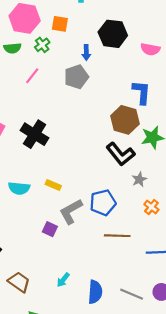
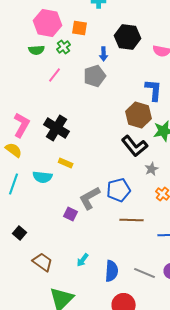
yellow rectangle: (53, 185) -> (66, 163), moved

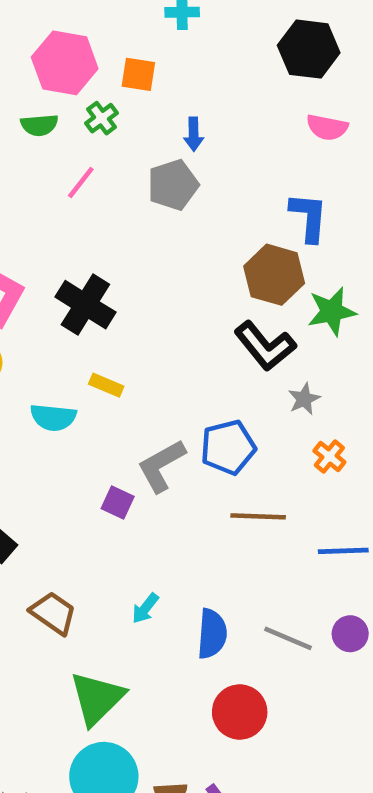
black hexagon: (128, 37) -> (309, 49), moved

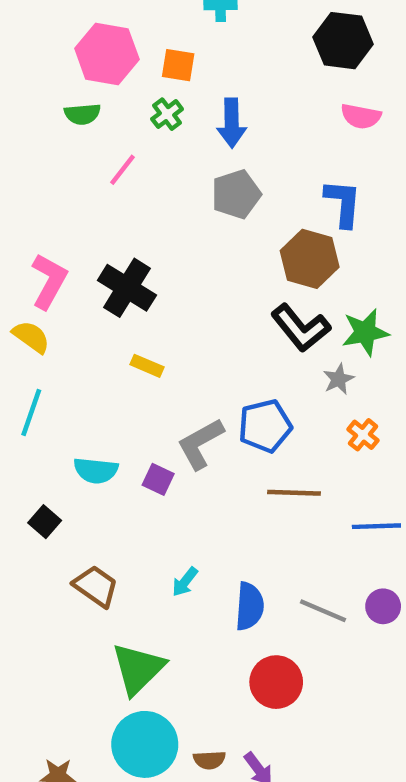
green cross: (102, 118) -> (167, 114), moved
blue arrow: (194, 134) -> (232, 123), size x1.5
gray pentagon: (173, 185) -> (236, 194), moved
green star: (332, 311) -> (365, 332), moved
cyan semicircle: (53, 417) -> (96, 470), moved

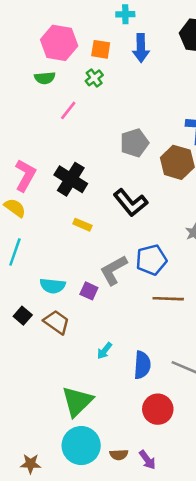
blue arrow: (232, 123) -> (141, 48), moved
gray pentagon: (236, 194) -> (134, 143), moved
black L-shape: (301, 328) -> (131, 203), moved
brown trapezoid: (96, 586) -> (56, 322), moved

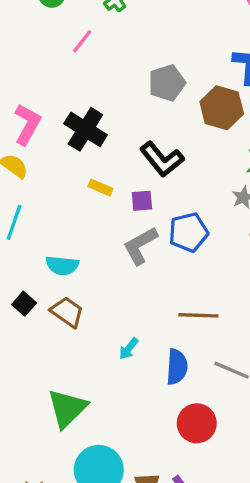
purple square: (89, 291) -> (142, 201), moved, turned -30
brown line: (168, 299) -> (198, 315), moved
green triangle: (77, 401) -> (67, 408), moved

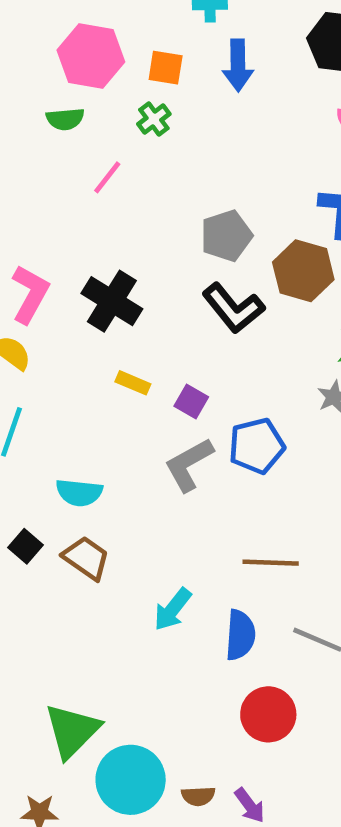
black L-shape: (162, 159) -> (233, 308), moved
purple square: (142, 201) -> (191, 402), turned 35
cyan arrow: (129, 349) -> (173, 609), size x1.4
green triangle: (67, 408) -> (72, 731), moved

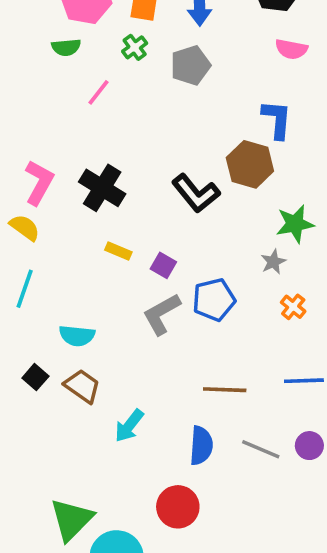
gray pentagon: (226, 236) -> (190, 65), moved
cyan arrow: (173, 609) -> (129, 426), moved
red circle: (268, 714) -> (178, 507), moved

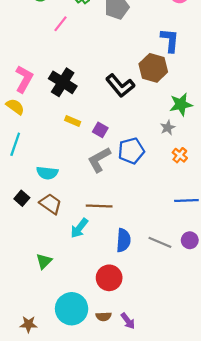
brown line: (225, 390) -> (99, 206), moved
green triangle: (72, 519) -> (44, 261), moved, size x0.6

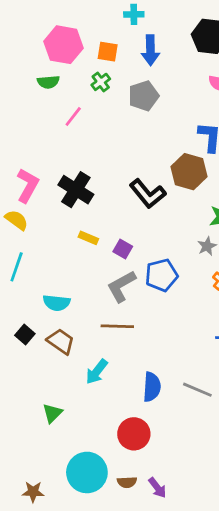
brown line: (99, 206) -> (117, 326), moved

